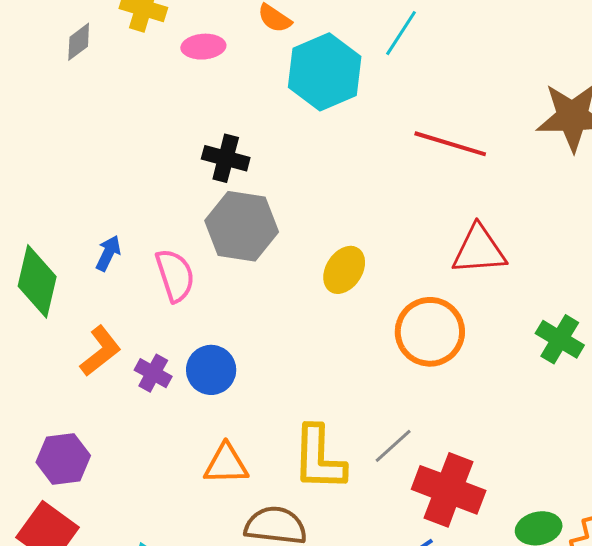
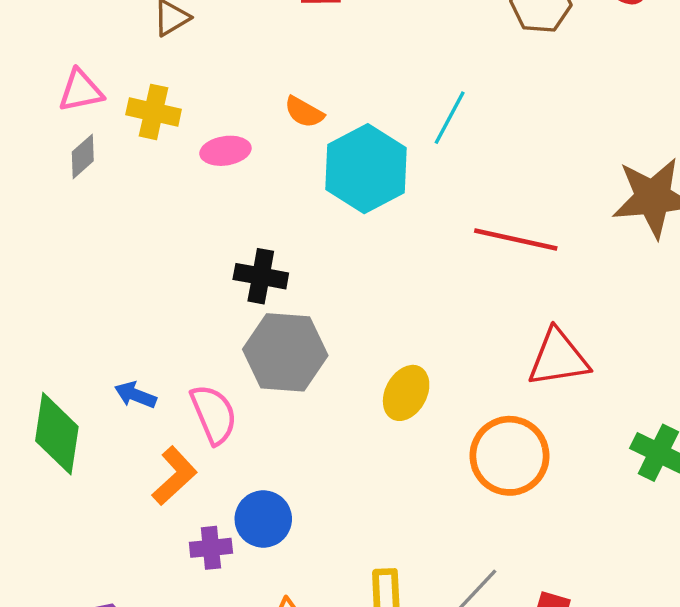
blue arrow: (108, 253) -> (135, 395), turned -90
orange L-shape: (100, 351) -> (174, 476), moved
purple cross: (153, 373) -> (211, 548), moved, turned -30

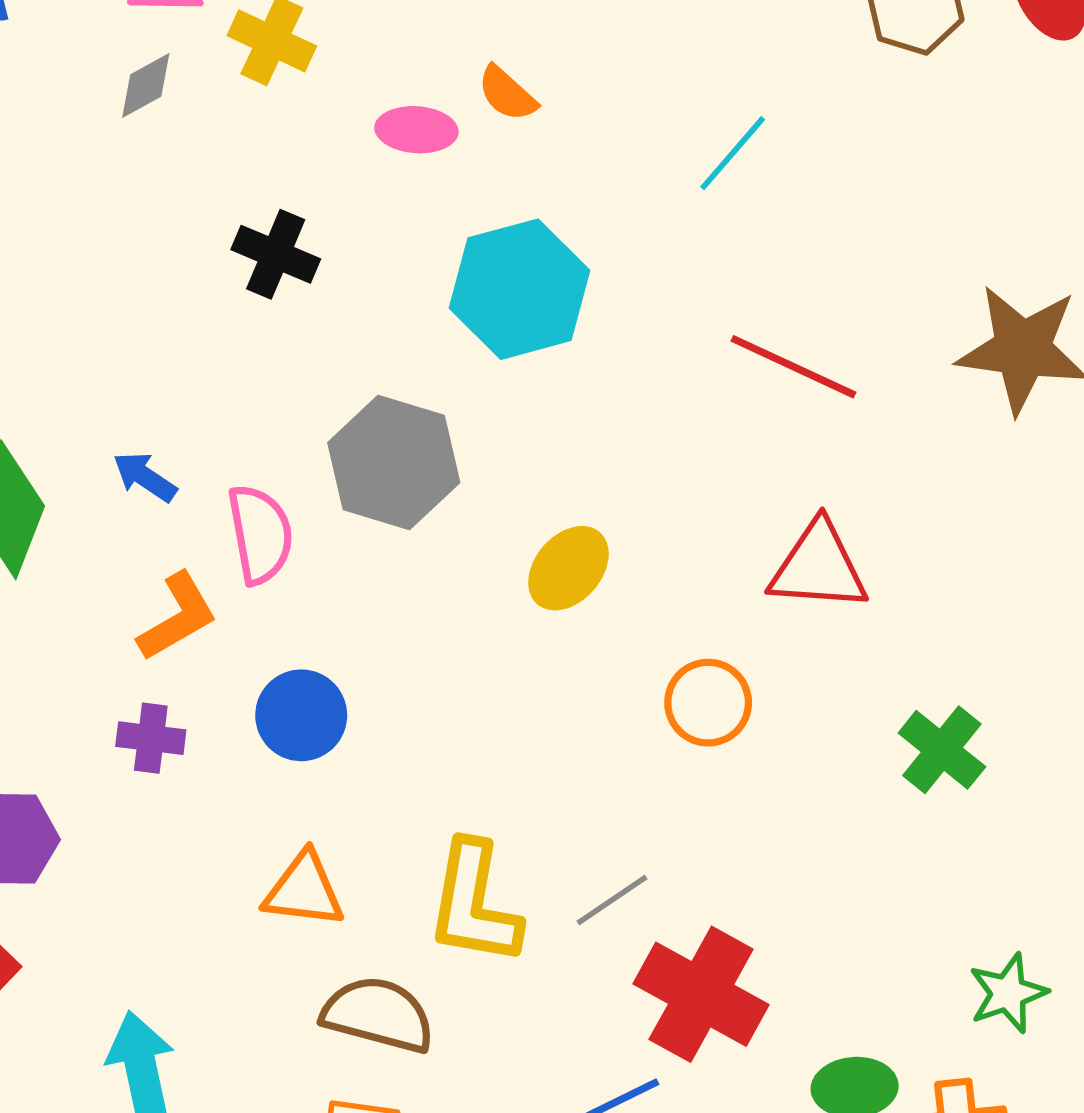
pink ellipse: (225, 151) -> (416, 130), moved
cyan hexagon: (366, 169) -> (519, 289), moved
black cross: (261, 276) -> (276, 254), moved
orange circle: (510, 456) -> (708, 703), size x0.7
purple cross: (211, 548) -> (151, 738), moved

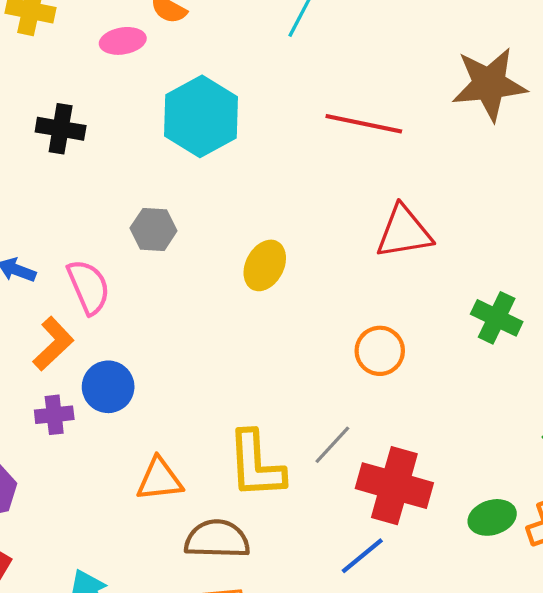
gray hexagon: (394, 463) -> (154, 229), size x0.6
orange circle: (708, 703) -> (380, 351), moved
blue circle: (301, 715) -> (108, 387), moved

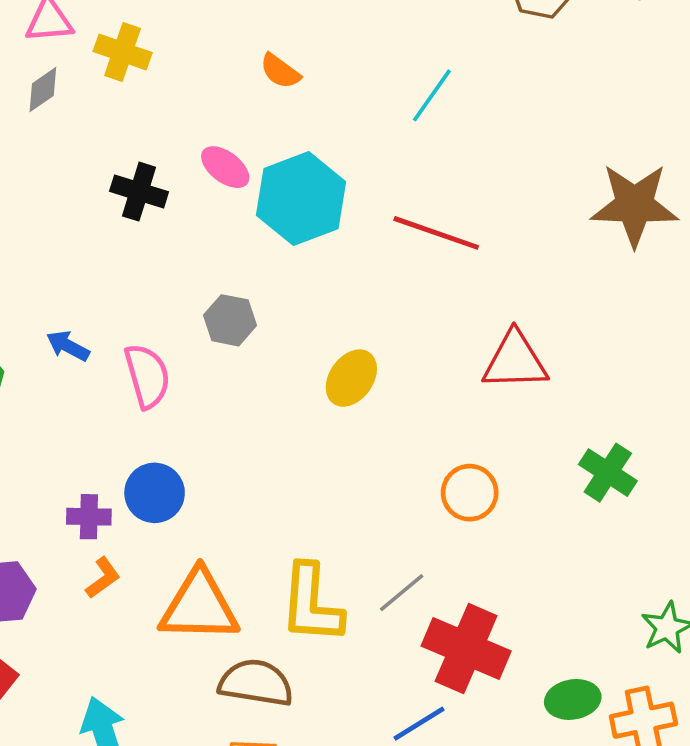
pink ellipse: (123, 41) -> (225, 167), moved, turned 39
red line: (364, 124) -> (436, 233), moved
orange L-shape: (53, 344) -> (103, 578), moved, size x0.7
orange triangle: (159, 479) -> (199, 606), size x1.5

